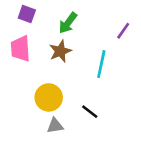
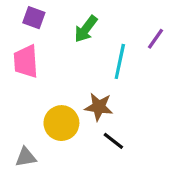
brown star: (60, 51) -> (99, 107), moved, turned 30
cyan line: (101, 64) -> (120, 61), moved
gray triangle: (55, 126) -> (26, 157), moved

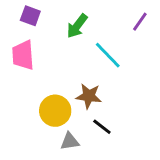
purple line: (155, 39) -> (140, 22), moved
cyan line: (120, 61) -> (108, 55), turned -56
gray triangle: (26, 157) -> (70, 141), moved

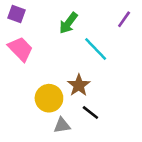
purple square: (30, 16) -> (17, 14), moved
pink trapezoid: (23, 55) -> (20, 49), turned 140
brown star: (89, 96) -> (79, 85), turned 30

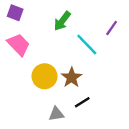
purple line: (124, 19) -> (112, 28), moved
yellow circle: (49, 98) -> (44, 76), moved
black line: (90, 112) -> (82, 102), turned -70

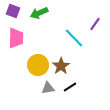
green arrow: (62, 21) -> (39, 13), moved, turned 30
pink trapezoid: (19, 44) -> (16, 38), turned 45
gray triangle: (56, 114) -> (48, 88), moved

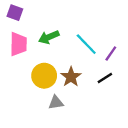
green arrow: (39, 13) -> (49, 37), moved
purple line: (95, 24) -> (111, 53), moved
black line: (70, 87) -> (105, 78), moved

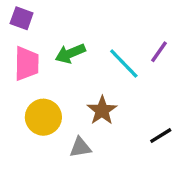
purple line: (111, 53) -> (159, 52), moved
yellow circle: (44, 76) -> (43, 117), moved
black line: (105, 78) -> (161, 136), moved

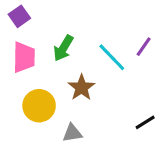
purple square: (22, 18) -> (19, 16), turned 35
green arrow: (70, 53) -> (63, 48), turned -36
brown star: (102, 110) -> (81, 88), moved

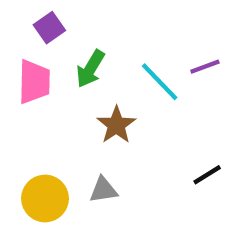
purple square: (19, 16) -> (49, 28), moved
purple line: (144, 47) -> (205, 67), turned 35
yellow circle: (39, 106) -> (45, 198), moved

